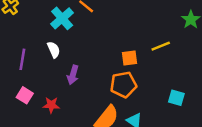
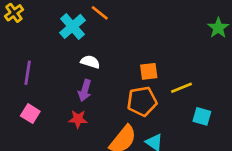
yellow line: (161, 46) -> (181, 88), moved
white semicircle: (54, 50) -> (90, 62), moved, turned -49
red star: (51, 105) -> (78, 119), moved

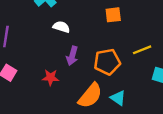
orange square: (149, 71) -> (113, 15), moved
purple arrow: (85, 90) -> (72, 56), moved

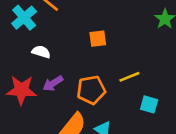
purple arrow: (72, 56) -> (53, 83), turned 42
red star: (51, 77) -> (21, 90), moved, size x1.6

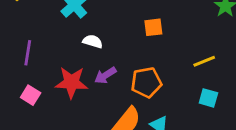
yellow line: (129, 77) -> (204, 61), moved

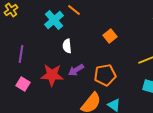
orange square: (153, 27) -> (110, 36), turned -32
white semicircle: (93, 41) -> (67, 46), turned -112

